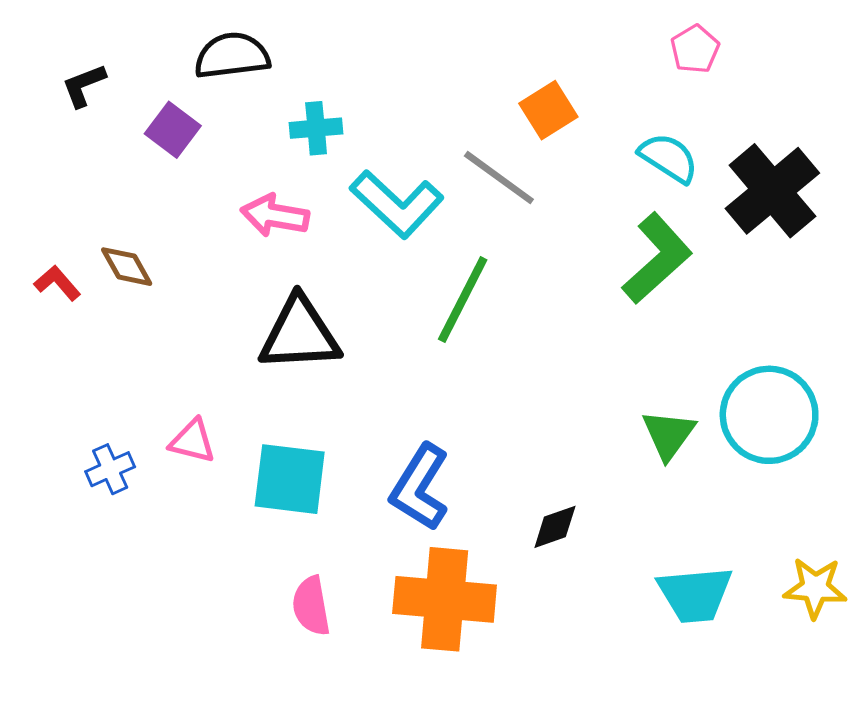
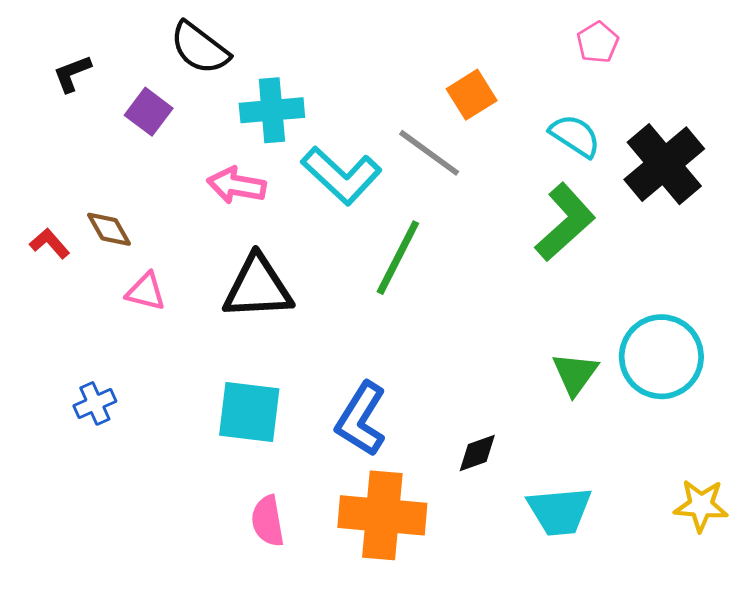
black semicircle: (232, 56) -> (200, 48), turned -136
cyan cross: (316, 128) -> (272, 110), size x1.4
pink triangle: (192, 441) -> (146, 292), moved
cyan trapezoid: (695, 594) -> (559, 511), moved

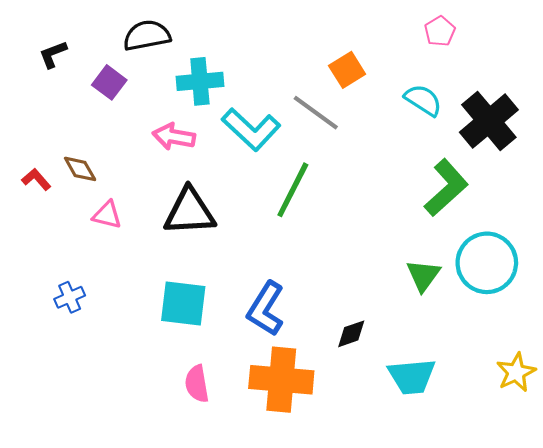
black semicircle: (200, 48) -> (147, 35), turned 132
green L-shape: (565, 222) -> (446, 188), moved
yellow star: (701, 505) -> (516, 372), turned -30

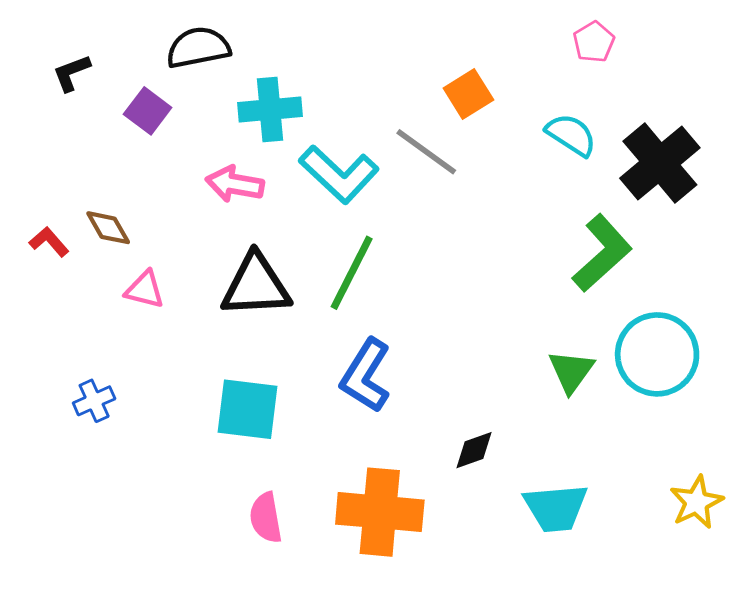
green line: (293, 190) -> (352, 273), moved
blue L-shape: (266, 309) -> (366, 376), moved

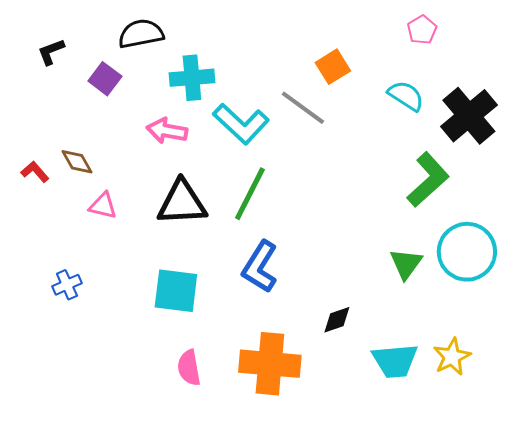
yellow star: (696, 502) -> (452, 357), moved

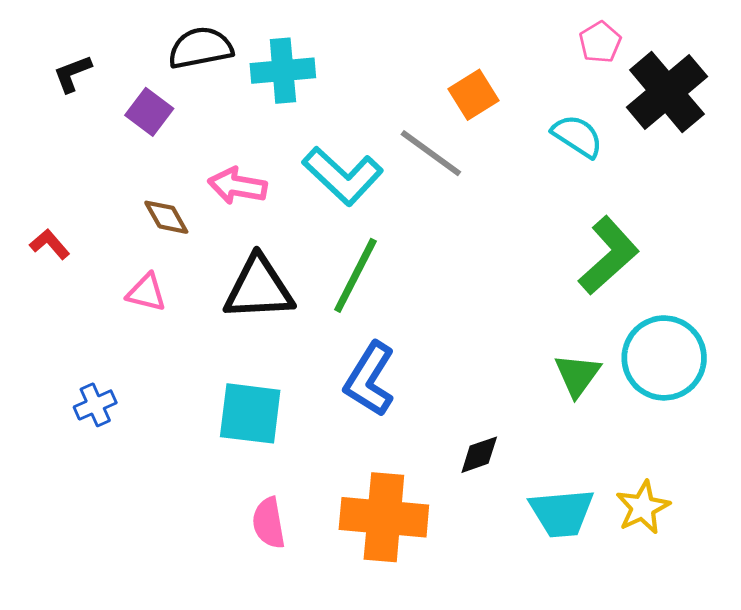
cyan cross: (192, 78) -> (283, 71), moved
black cross: (469, 116) -> (667, 92), moved
brown diamond: (77, 162) -> (166, 217), moved

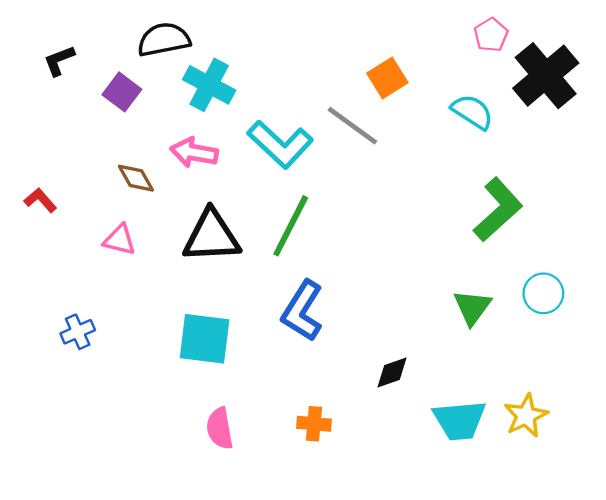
cyan cross: (283, 71) -> (209, 85), moved, turned 33
cyan circle: (664, 358) -> (543, 293), size x0.6
orange cross: (384, 517) -> (314, 424), size x0.5

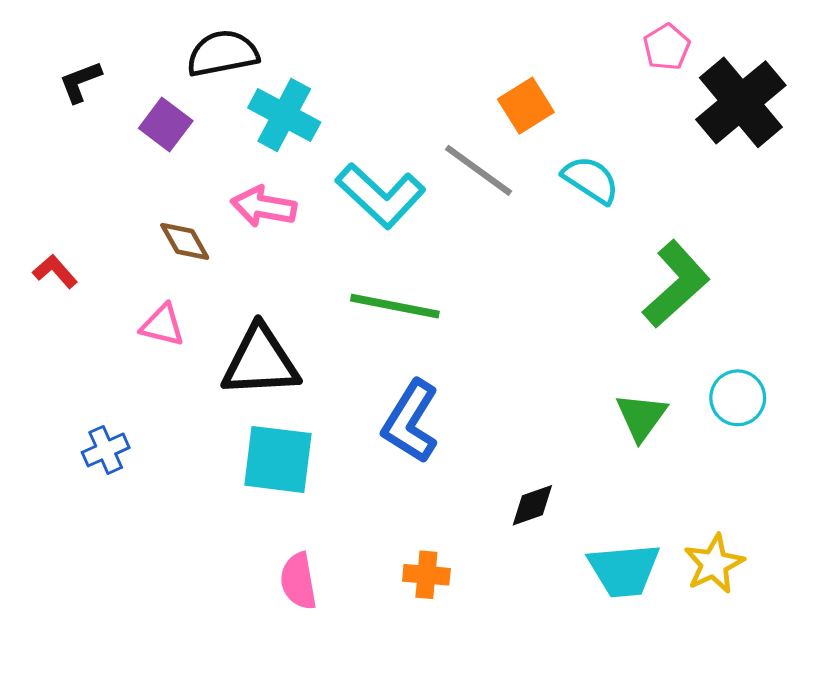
cyan semicircle: (472, 112) -> (591, 180), moved
green line: (291, 226) -> (395, 306), turned 74
black triangle: (212, 236) -> (261, 361), moved

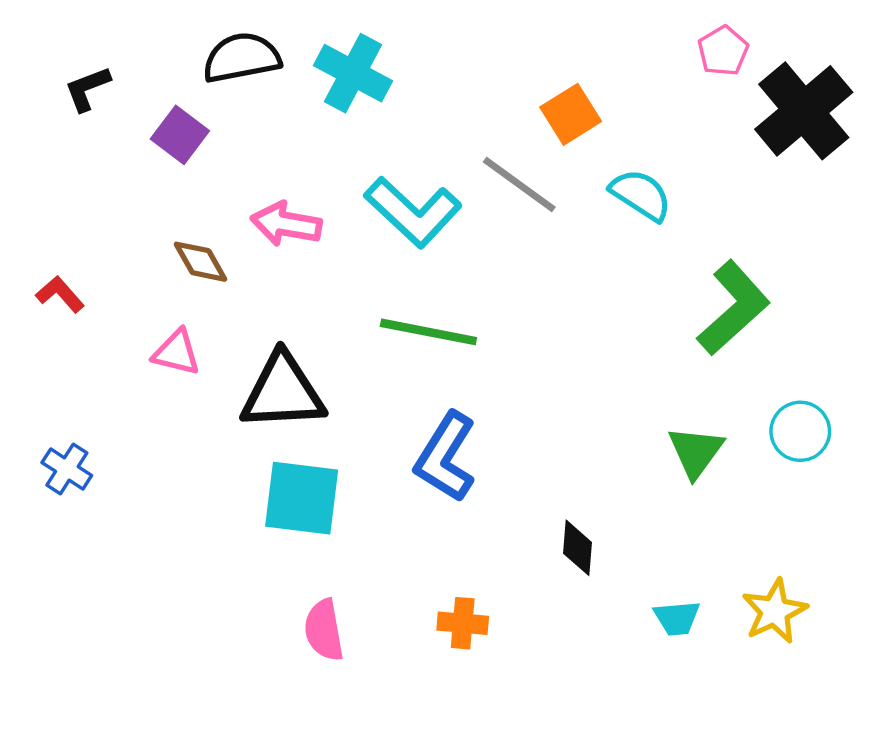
cyan cross: (284, 115) -> (353, 73), moved
blue cross: (106, 450) -> (67, 469), moved, turned -33
black diamond: (532, 505) -> (577, 548), turned -66
cyan trapezoid: (624, 570) -> (677, 618), size x0.6

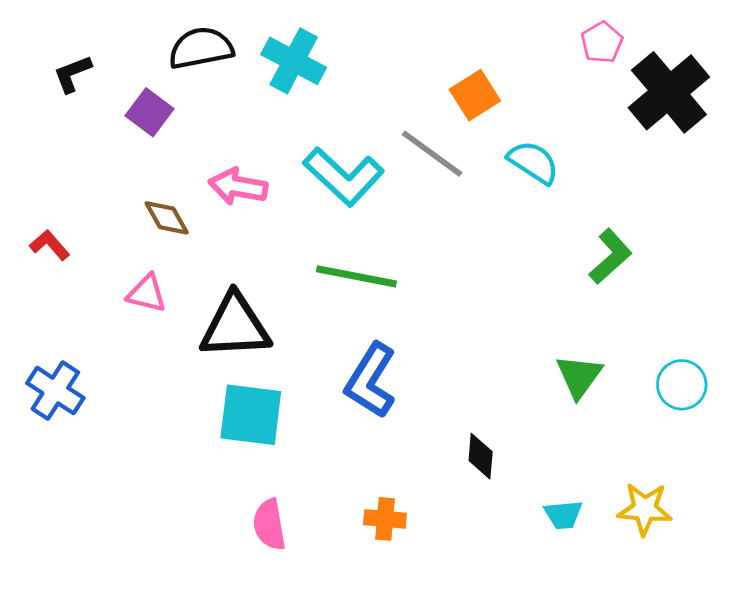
green L-shape: (733, 308) -> (610, 256), size x0.7
cyan circle: (800, 431) -> (682, 385), moved
blue cross: (67, 469) -> (55, 391), size x1.4
yellow star: (775, 611) -> (645, 509), turned 30

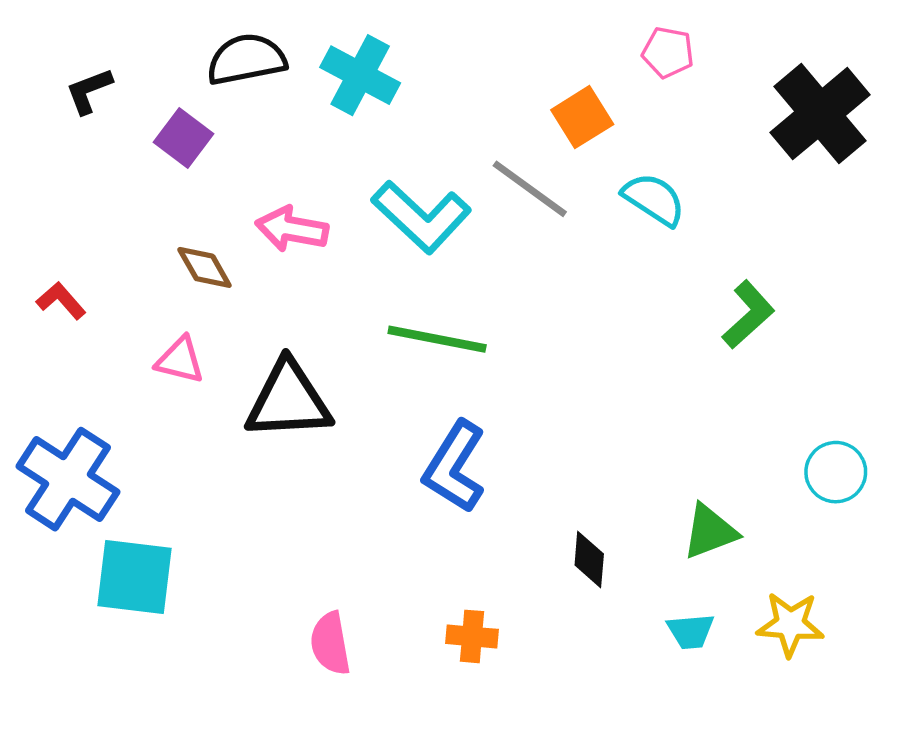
pink pentagon: (602, 42) -> (668, 52), moved, turned -30
green triangle: (579, 376) -> (710, 532), moved, turned 33
blue cross: (55, 391) -> (68, 479), size x1.4
cyan square: (251, 415) -> (134, 577), moved

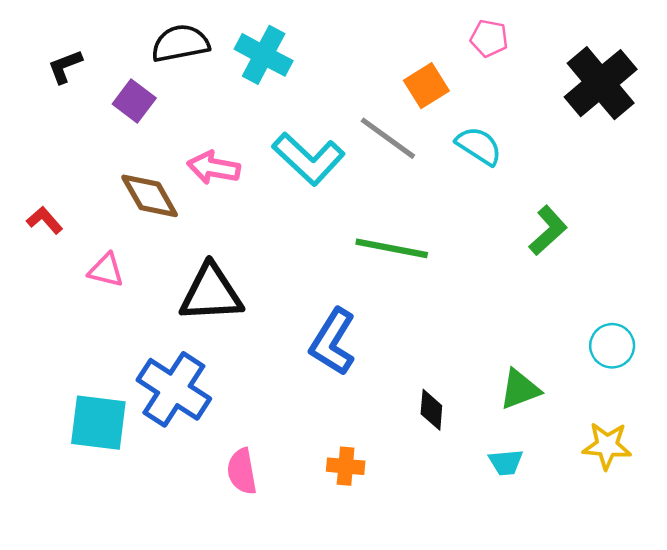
brown diamond: (204, 267) -> (150, 196), size x1.4
green line: (437, 339) -> (392, 248), moved
pink triangle: (180, 360) -> (106, 270), moved
blue cross: (68, 479) -> (174, 389), moved
yellow star: (790, 624) -> (607, 446), moved

